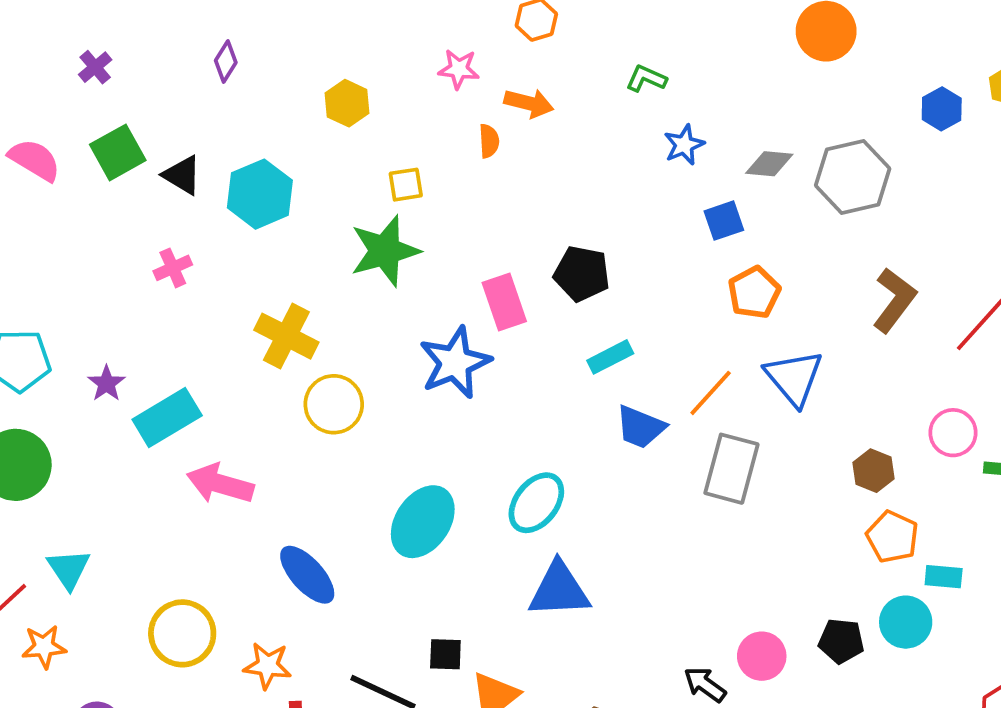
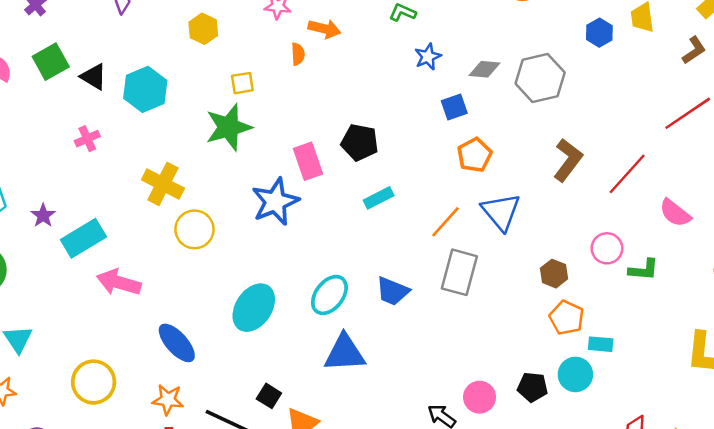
blue trapezoid: (641, 427) -> (393, 291), moved
black square: (445, 654) -> (269, 396), turned 30
orange star: (267, 666) -> (168, 400), moved

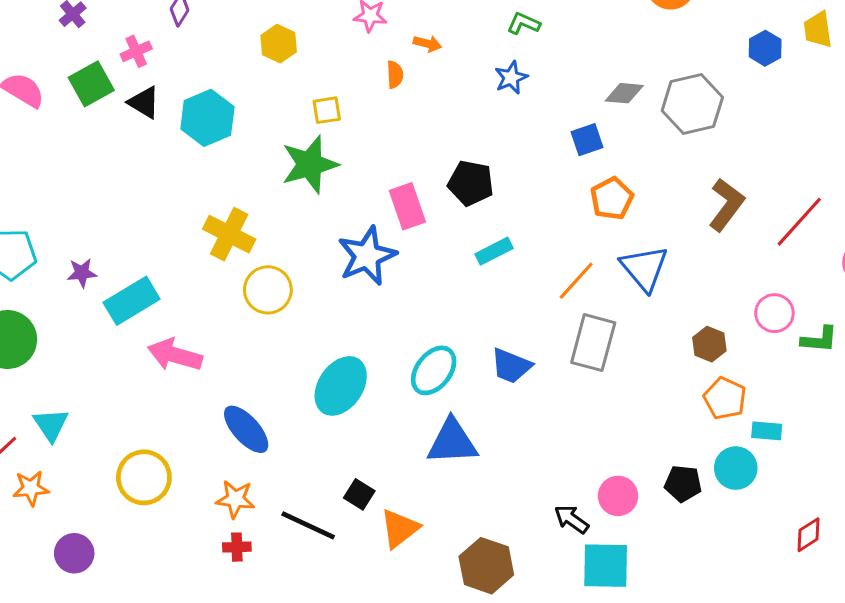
orange arrow: (324, 29) -> (427, 44), size x0.7
blue star: (428, 57) -> (511, 78), moved
pink cross: (87, 139) -> (136, 51), moved
purple star: (43, 216) -> (82, 273), turned 30

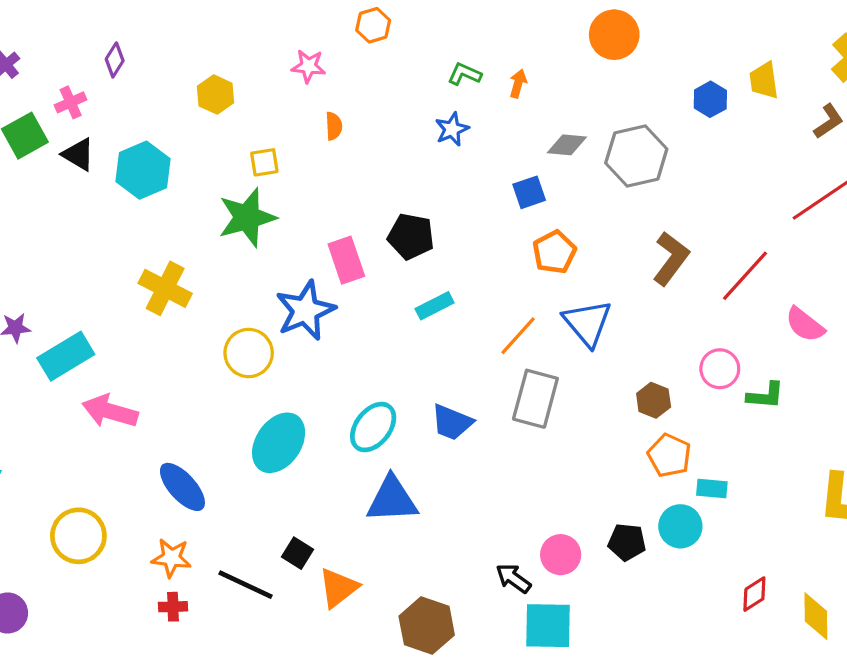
orange arrow: (427, 44) -> (518, 84), moved, turned -88
yellow circle: (268, 290) -> (249, 353), moved

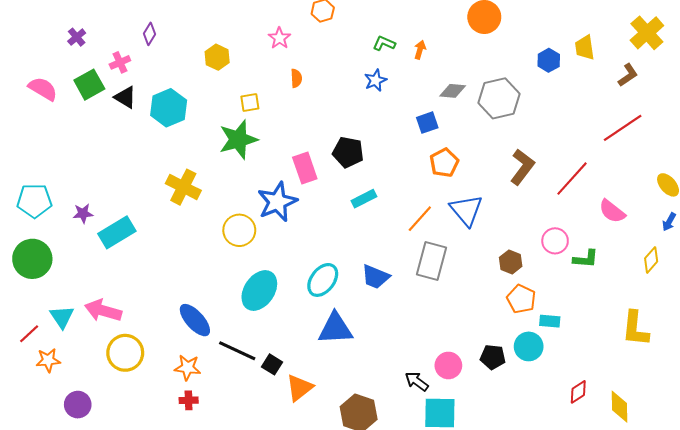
pink star: (308, 66) -> (279, 38), turned 30
pink arrow: (110, 411) -> (103, 311), moved
black line: (245, 585) -> (237, 351), moved

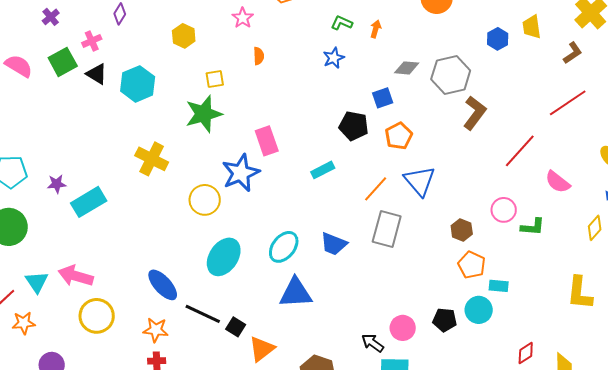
black pentagon: (348, 152) -> (354, 126), moved
brown L-shape: (522, 167) -> (475, 113), moved

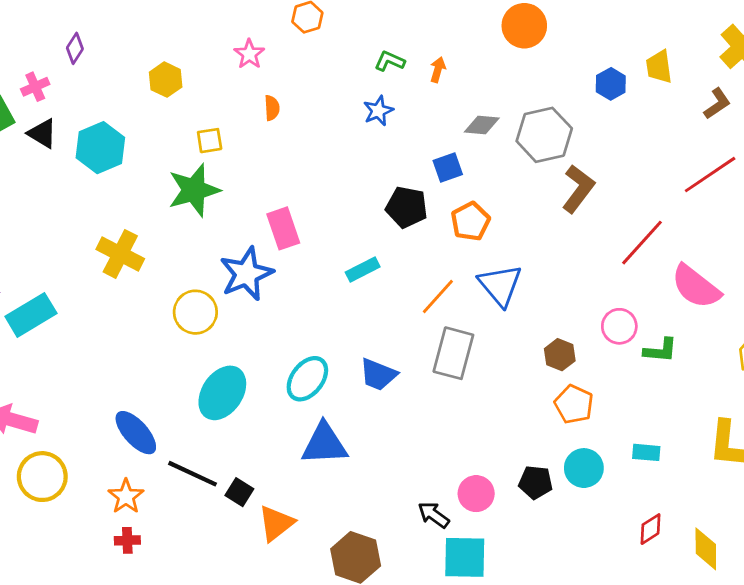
pink semicircle: (558, 182) -> (696, 287), size x1.4
cyan rectangle: (499, 286) -> (646, 452), moved
orange star: (156, 330) -> (126, 496), turned 30

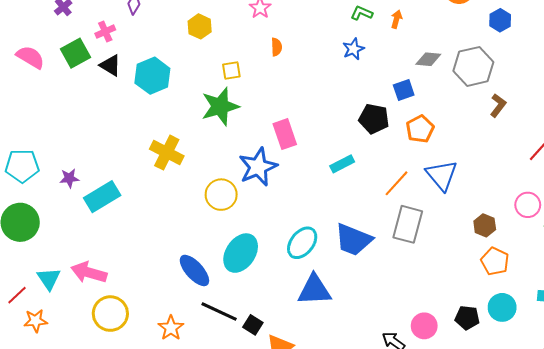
blue hexagon: (611, 84) -> (500, 20), moved
brown L-shape: (578, 189) -> (498, 105), size x0.7
blue trapezoid: (378, 374) -> (353, 240), size x1.4
blue ellipse: (136, 433) -> (194, 270), moved

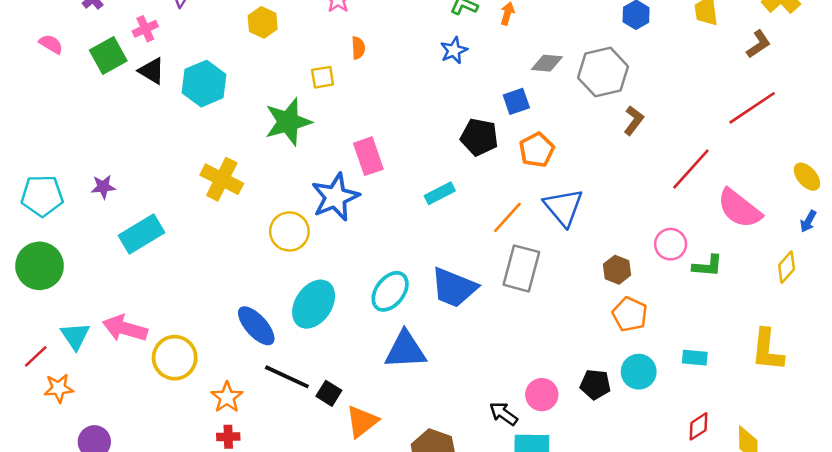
pink semicircle: (30, 57) -> (51, 44), moved, size x0.7
yellow square: (231, 71) -> (323, 77), moved
purple star: (69, 178) -> (103, 187), moved
yellow circle: (110, 314) -> (175, 358), moved

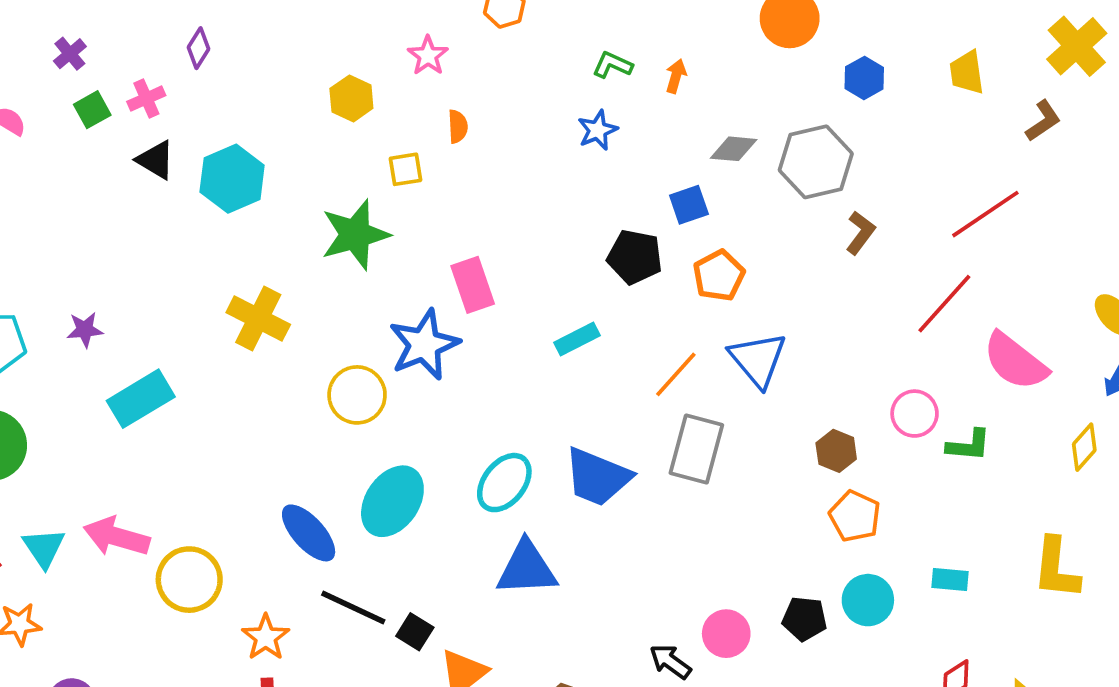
yellow hexagon: (263, 22) -> (351, 98), moved
green square: (108, 56) -> (92, 110), moved, size x0.7
red line: (752, 108) -> (985, 214), moved

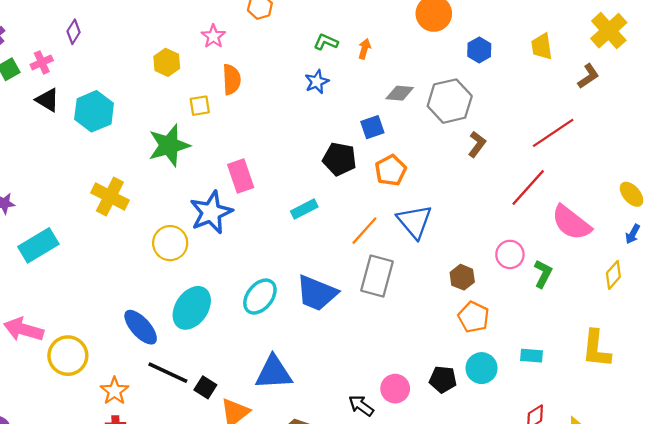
orange semicircle: (458, 126) -> (232, 79), size x1.5
green L-shape: (969, 445) -> (543, 274), turned -68
blue triangle: (527, 568) -> (274, 373), moved

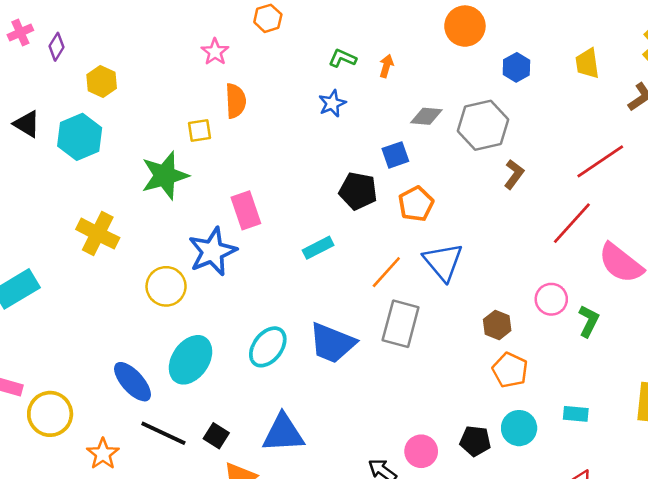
pink cross: (42, 62) -> (20, 33), moved
yellow hexagon: (167, 62) -> (102, 81), moved
black square: (205, 387) -> (216, 436), moved

